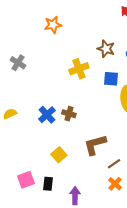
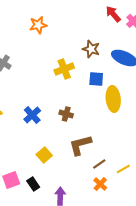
brown cross: (69, 114) -> (66, 114), moved
black rectangle: (48, 184) -> (33, 184), turned -40

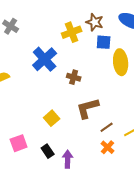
brown star: (91, 49) -> (95, 22), moved
blue cross: (32, 115) -> (45, 59), moved, size x1.4
black rectangle: (33, 184) -> (48, 151), moved

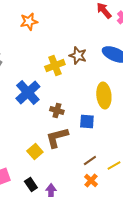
blue square: (104, 42) -> (87, 122), moved
brown L-shape: (88, 108) -> (57, 138), moved

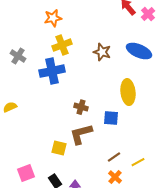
yellow cross: (55, 66) -> (62, 45), moved
blue cross: (28, 92) -> (52, 71), moved, turned 30
yellow square: (35, 152) -> (59, 148), turned -35

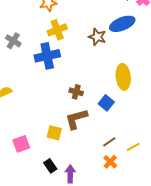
blue ellipse: (139, 51) -> (122, 24), moved, turned -45
blue square: (111, 118) -> (106, 103), turned 35
pink square: (26, 173) -> (21, 144), moved

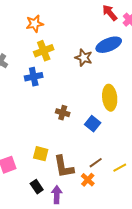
blue cross: (47, 56) -> (34, 77), size x0.7
brown L-shape: (76, 119) -> (64, 167), moved, turned -85
orange cross: (110, 162) -> (88, 180), moved

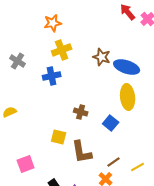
blue ellipse: (109, 45) -> (127, 67), moved, turned 40
yellow square: (41, 154) -> (59, 137), moved
brown L-shape: (64, 167) -> (82, 152), moved

